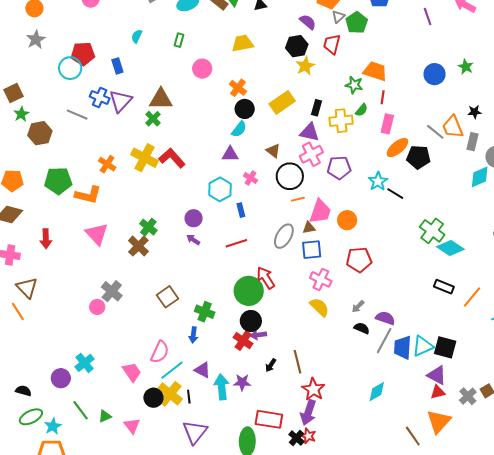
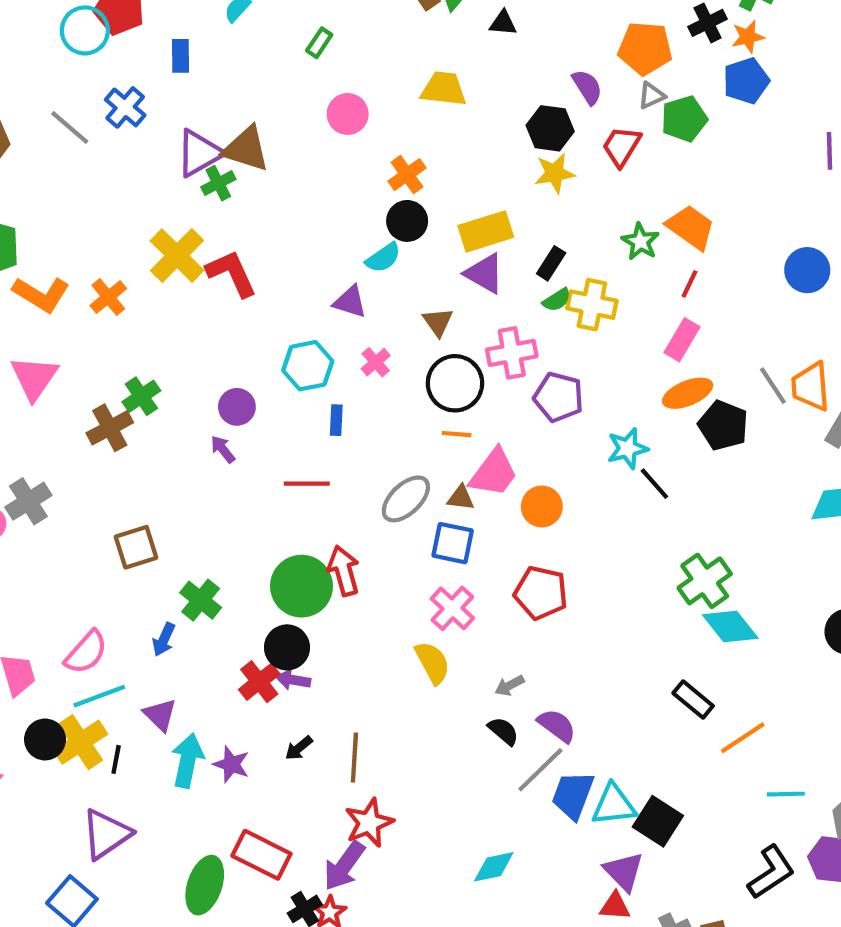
purple triangle: (120, 101) -> (199, 153), moved
green semicircle: (362, 110) -> (557, 300), moved
purple triangle: (310, 132) -> (484, 273), moved
orange cross: (107, 164) -> (108, 297), moved

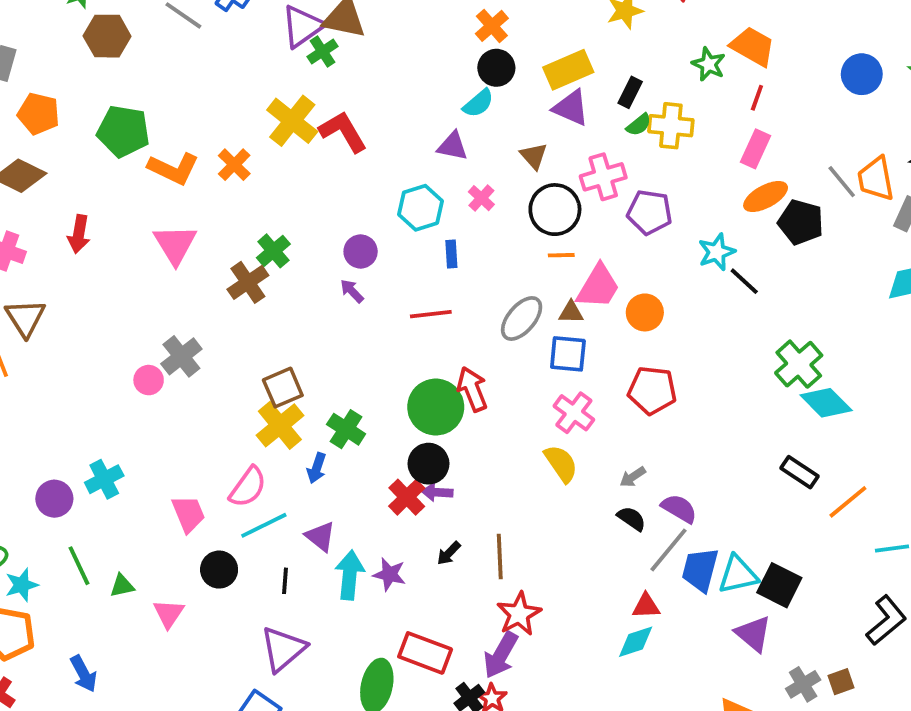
yellow cross: (80, 742) -> (280, 425), moved
red triangle: (615, 906) -> (646, 606), moved

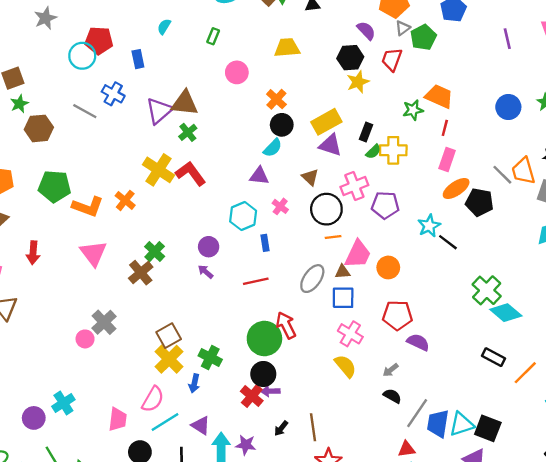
green cross: (323, 52) -> (188, 132), moved
green star: (709, 64) -> (413, 110), turned -30
purple semicircle: (679, 509) -> (418, 342), moved
pink trapezoid: (188, 514) -> (118, 419), turned 35

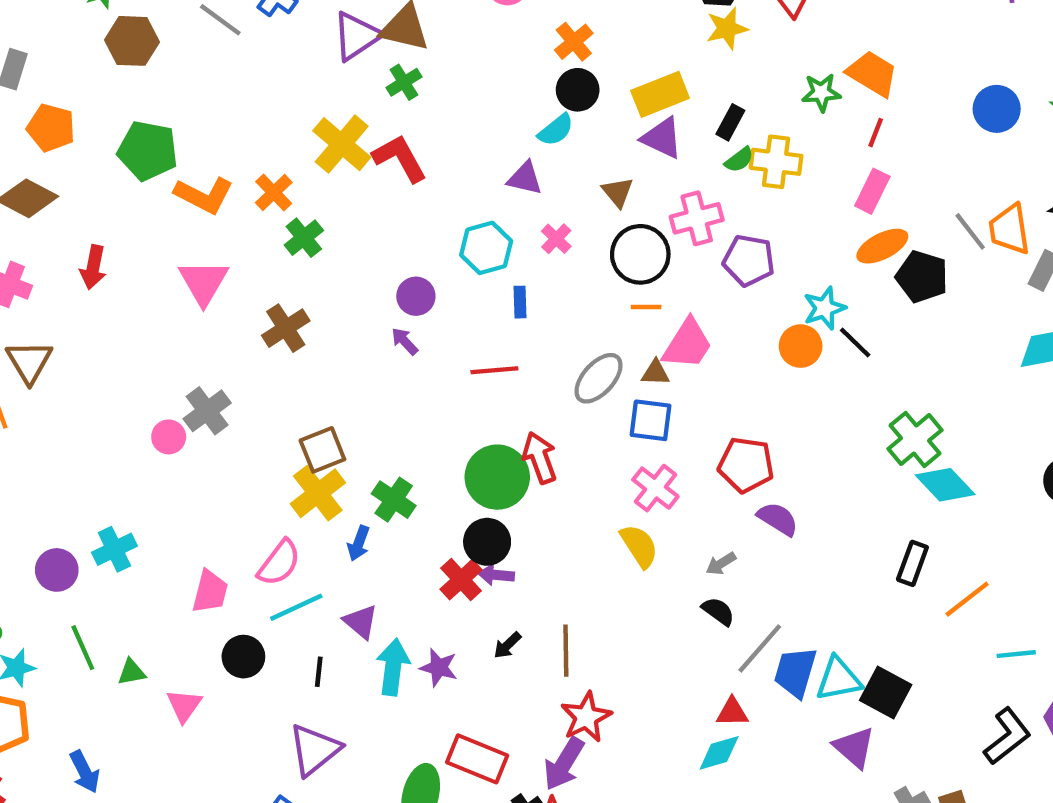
green cross: (155, 252) -> (304, 238), moved
orange circle: (388, 267) -> (801, 346), moved
black rectangle: (494, 357) -> (912, 563), turned 75

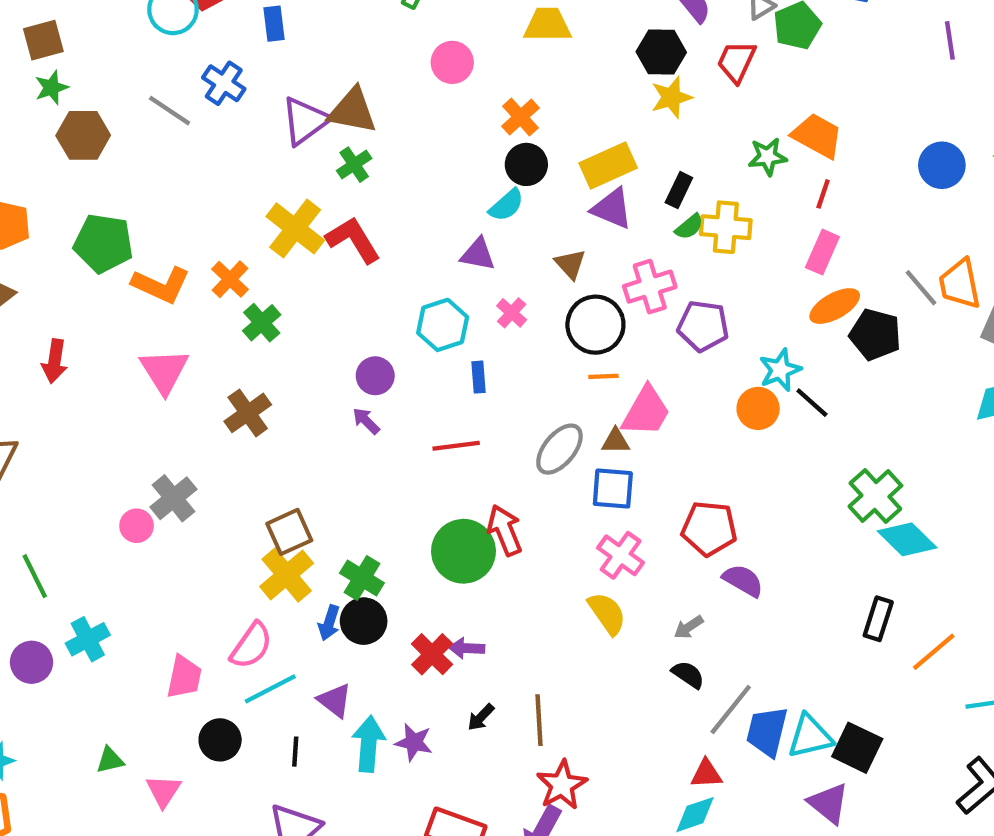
black circle: (487, 542) -> (364, 621), moved
green line: (83, 648) -> (35, 576), moved

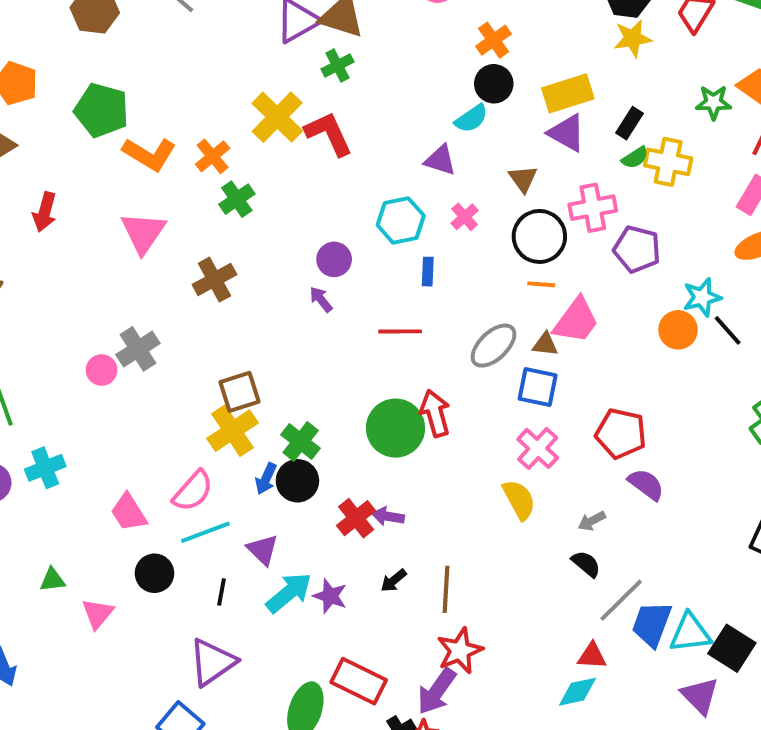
pink trapezoid: (184, 677) -> (129, 512), turned 129
cyan arrow: (369, 744) -> (289, 593), turned 39

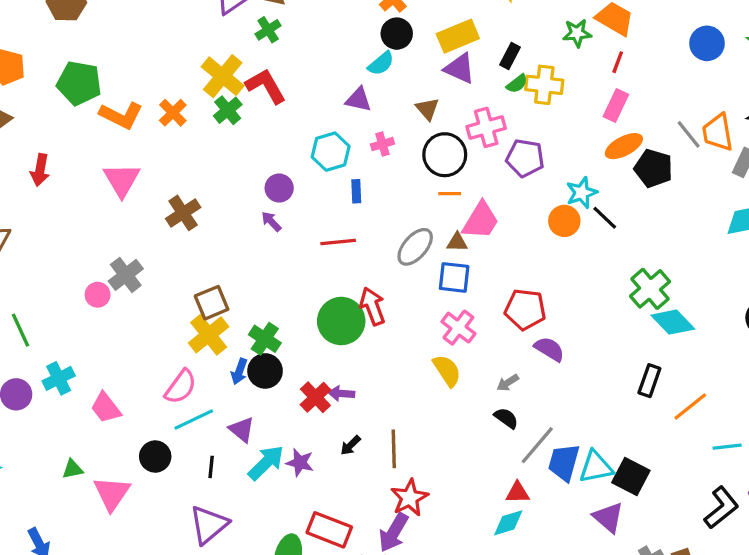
green cross: (237, 199) -> (228, 110), moved
pink cross: (465, 217) -> (382, 144), turned 30
pink trapezoid: (129, 512) -> (106, 408), moved
pink triangle: (98, 614) -> (112, 493), size x1.4

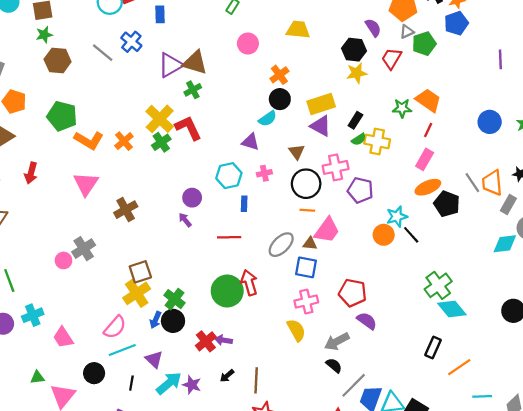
pink cross: (458, 328) -> (306, 302), turned 35
gray arrow: (508, 383) -> (337, 342), size x1.6

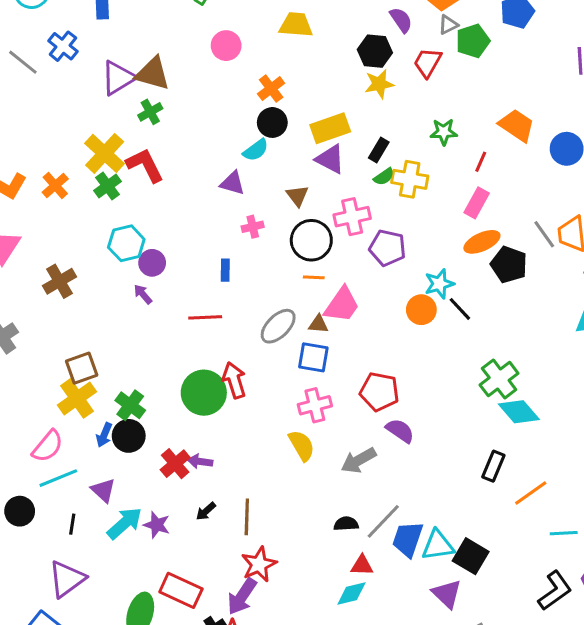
orange trapezoid: (428, 100) -> (517, 125), moved
cyan hexagon: (229, 176) -> (126, 243), moved
black semicircle: (334, 365) -> (346, 524), moved, turned -42

